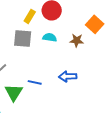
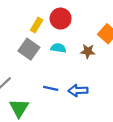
gray square: (23, 38) -> (29, 49), turned 30
blue line: (35, 82) -> (51, 88), moved

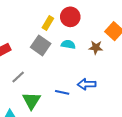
blue line: (51, 88) -> (62, 92), moved

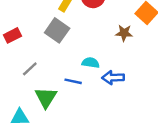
cyan semicircle: (68, 44) -> (91, 63), moved
blue line: (62, 92) -> (73, 81), moved

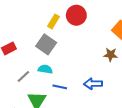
brown star: (124, 33) -> (111, 55), moved
cyan semicircle: (91, 63) -> (45, 69), moved

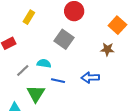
yellow rectangle: (53, 21) -> (29, 17), moved
gray square: (46, 44) -> (64, 39), moved

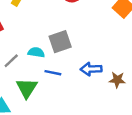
gray square: (64, 39) -> (60, 42), moved, turned 36
brown star: (107, 49) -> (117, 80), moved

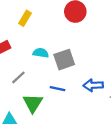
cyan semicircle: (36, 52) -> (41, 53), moved

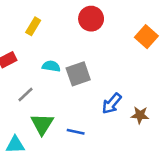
blue arrow: (93, 85) -> (112, 104), turned -48
blue line: (57, 89) -> (76, 132), moved

